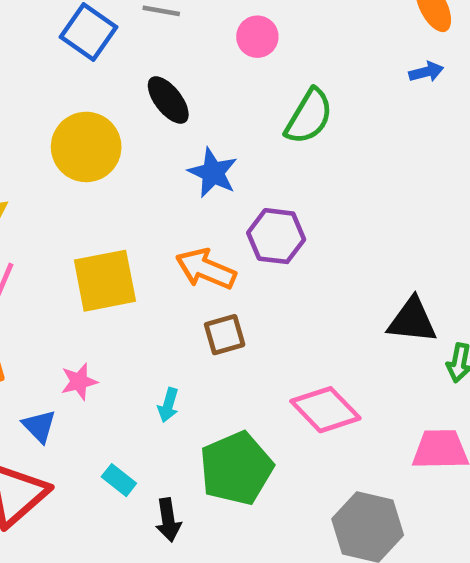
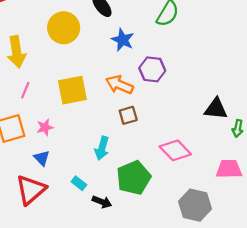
pink star: (79, 382) -> (45, 127), moved
cyan arrow: (168, 405) -> (102, 148), size x1.5
black arrow: (168, 520) -> (102, 202), turned -60

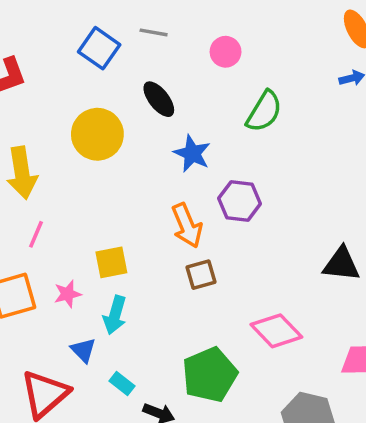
orange arrow: (119, 85) -> (187, 226), turned -136
yellow square: (72, 90) -> (111, 262), moved, size x0.7
cyan arrow: (102, 148) -> (115, 315), moved
blue triangle: (42, 158) -> (83, 350), moved

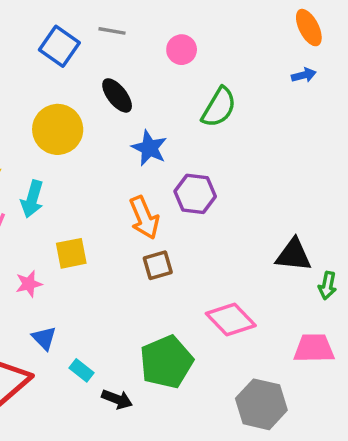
cyan arrow: (115, 315) -> (32, 199), moved

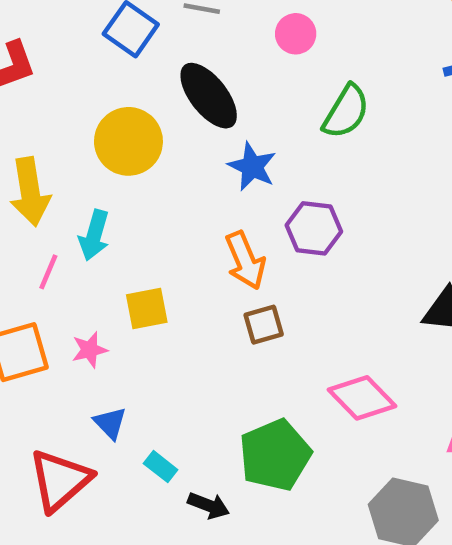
black ellipse: (117, 95) -> (209, 96), size x1.4

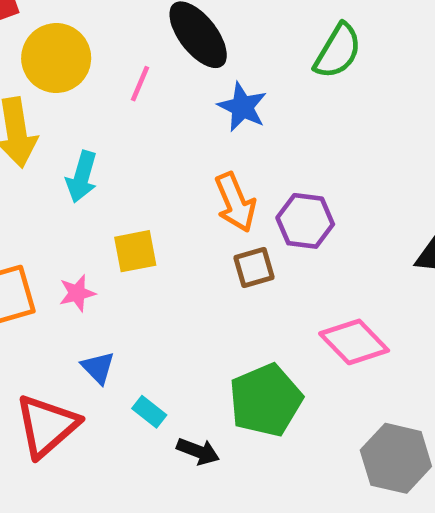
yellow circle: (128, 141) -> (56, 58), moved
purple hexagon: (314, 228) -> (305, 221), moved
pink line: (48, 272) -> (140, 84), moved

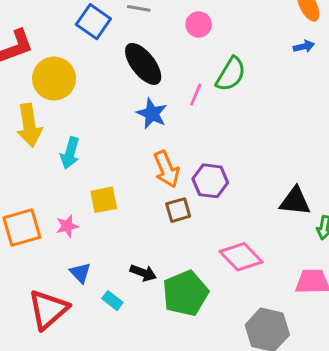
pink line: (140, 84) -> (196, 95), moved
blue star: (242, 107) -> (152, 114), moved
black arrow: (198, 451) -> (143, 273), moved

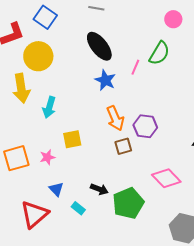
blue square: (93, 22) -> (45, 17), moved
pink circle: (199, 24) -> (173, 19), moved

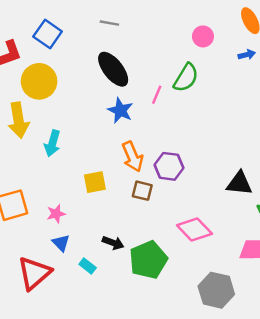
yellow square: (72, 139) -> (95, 182), moved
brown square: (123, 146) -> (142, 191), turned 30
pink star: (47, 157) -> (56, 214), moved

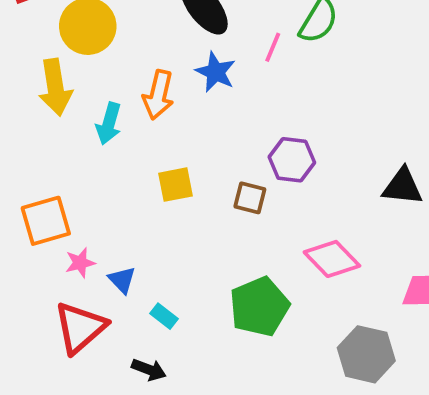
orange arrow: (133, 157) -> (158, 95), moved, turned 36
pink star: (56, 214) -> (80, 263), moved
black arrow: (113, 243) -> (149, 370), moved

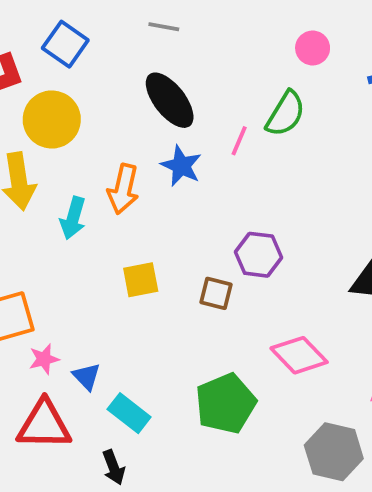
cyan rectangle: (164, 316) -> (129, 413), size x1.5
red triangle: (80, 328) -> (44, 425), turned 42
black arrow: (149, 370) -> (114, 467), turned 48

